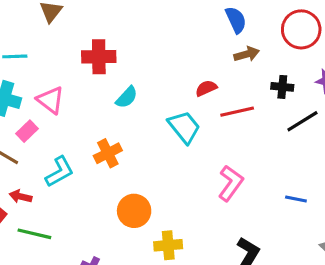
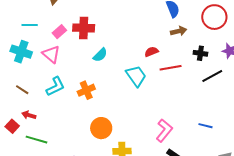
pink rectangle: (27, 131) -> (59, 32), moved
cyan L-shape: (60, 172) -> (55, 87), moved
pink L-shape: (231, 183) -> (164, 130), moved

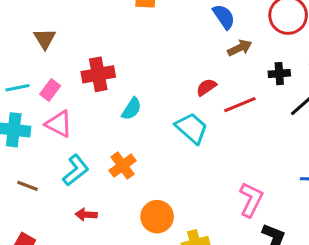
pink rectangle: (59, 32) -> (50, 90), moved
red arrow: (29, 115) -> (86, 215), moved

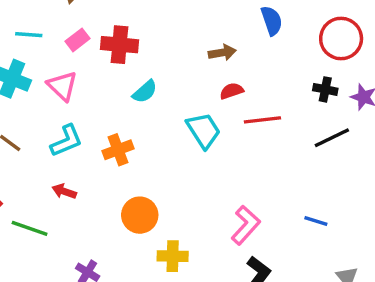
brown arrow: (240, 48) -> (222, 53), moved
black cross: (279, 74) -> (325, 89), moved
pink rectangle: (50, 90) -> (78, 40), moved

